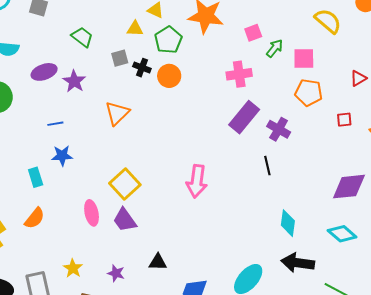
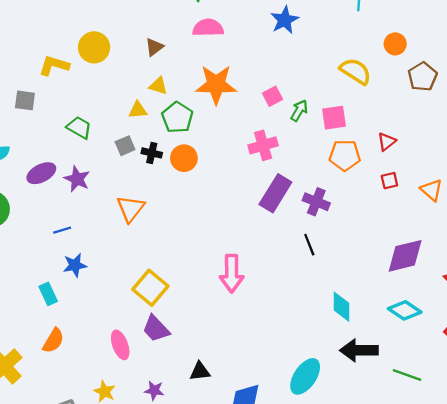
red triangle: (358, 78) -> (387, 142), moved
pink ellipse: (92, 213) -> (120, 345), moved

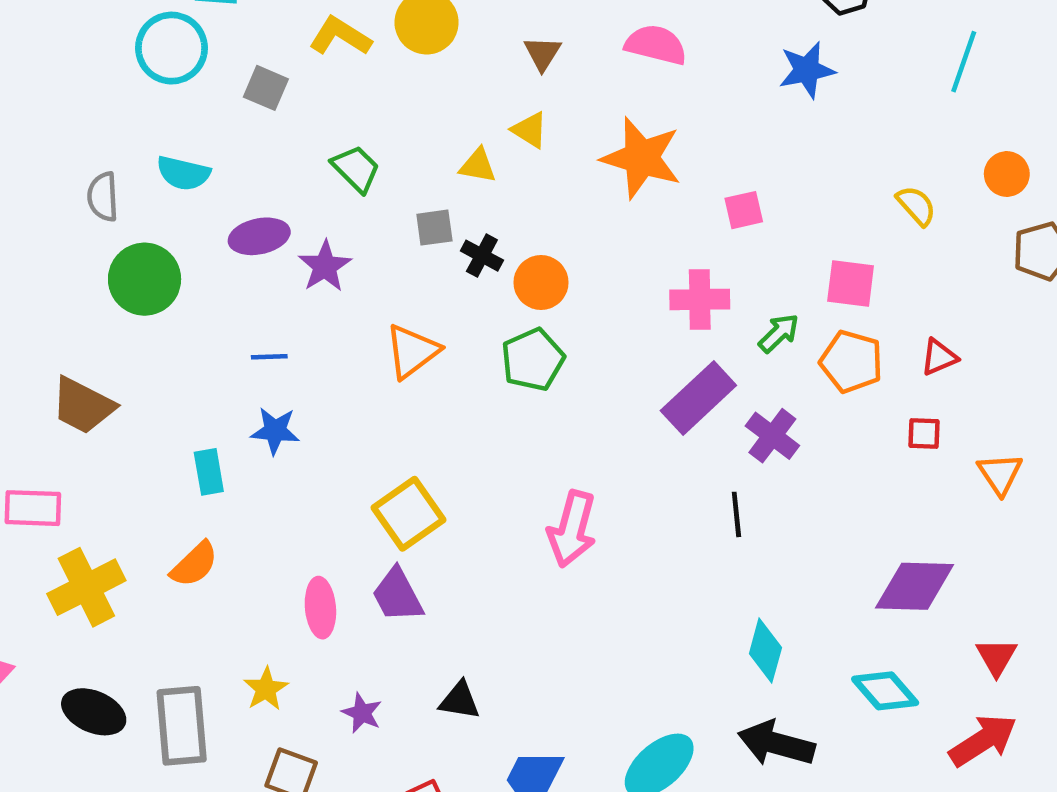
brown triangle: (154, 47) -> (543, 53), turned -36
yellow semicircle: (355, 71) -> (916, 206), size x0.7
green arrow: (299, 111) -> (779, 333), moved
green pentagon: (177, 117) -> (533, 360), moved

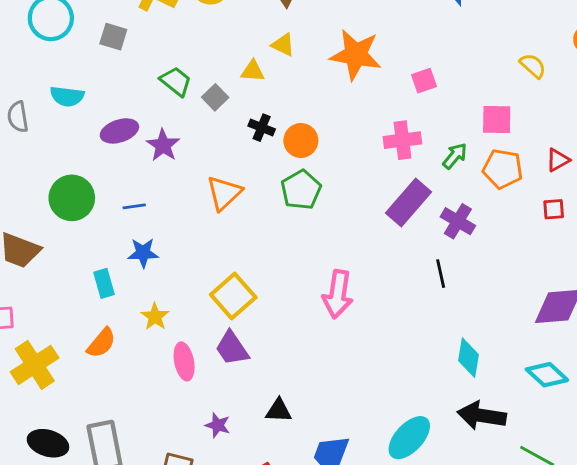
gray square: (434, 228) -> (215, 97), moved, turned -30
green circle: (145, 279) -> (72, 198), moved
yellow star: (266, 689) -> (155, 317), moved

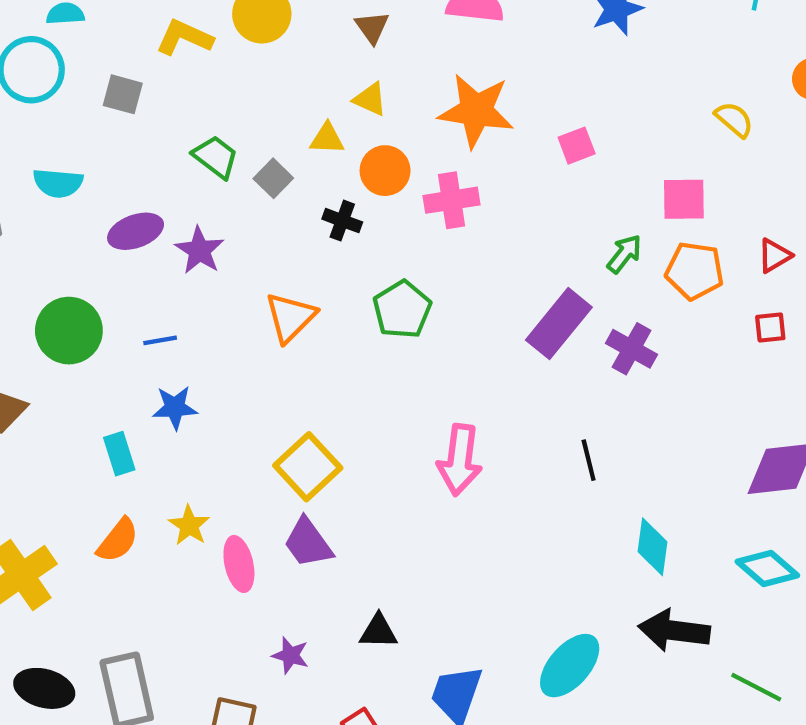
pink cross: (402, 140) -> (451, 200), moved
orange circle: (301, 141) -> (385, 171), moved
black line: (441, 274) -> (589, 460), moved
yellow star: (155, 317) -> (189, 525), moved

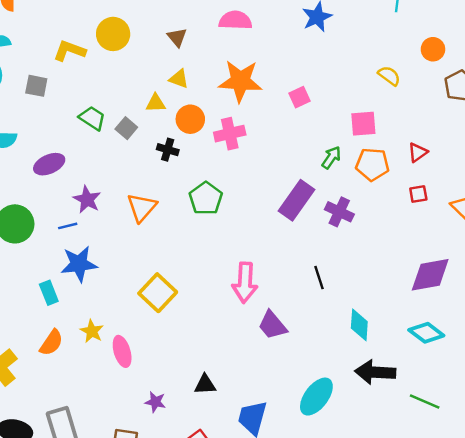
purple star: (200, 250) -> (87, 199), moved
blue star: (175, 408) -> (79, 264), size x1.4
purple trapezoid: (308, 543) -> (272, 325), moved

